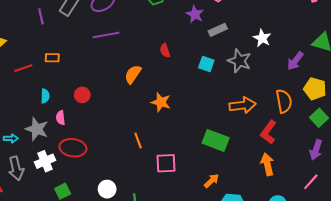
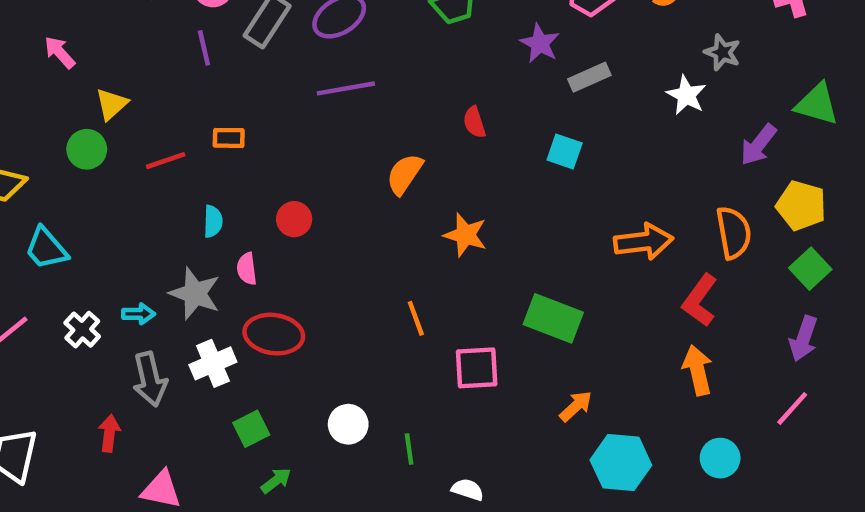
gray star: (239, 61) -> (722, 52), moved, size x0.7
green rectangle: (216, 140) -> (553, 318), moved

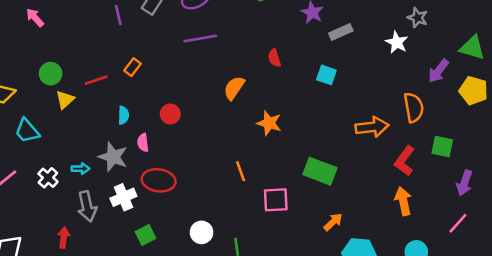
yellow triangle: (112, 104) -> (65, 100), moved
orange rectangle: (229, 138) -> (133, 67), turned -54
yellow pentagon: (801, 206) -> (474, 91), moved
orange semicircle: (734, 233) -> (414, 107), moved
green square: (810, 269) -> (442, 146), moved, turned -35

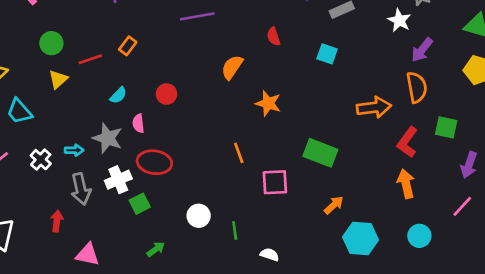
purple arrow: (438, 71) -> (422, 50), moved
green circle: (51, 74) -> (51, 43), moved
cyan semicircle: (123, 115) -> (118, 95), turned 42
green square: (146, 235) -> (140, 204), moved

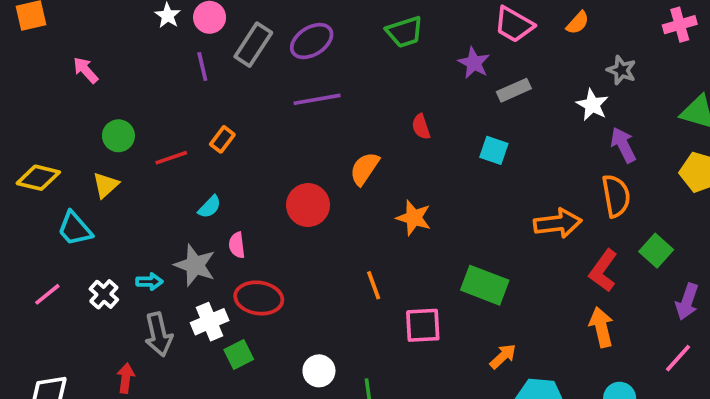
purple arrow: (422, 50) -> (623, 145), turned 115
yellow triangle: (58, 79) -> (106, 185), moved
red circle: (166, 94) -> (308, 205), moved, size x1.5
green square: (446, 127) -> (656, 251), turned 30

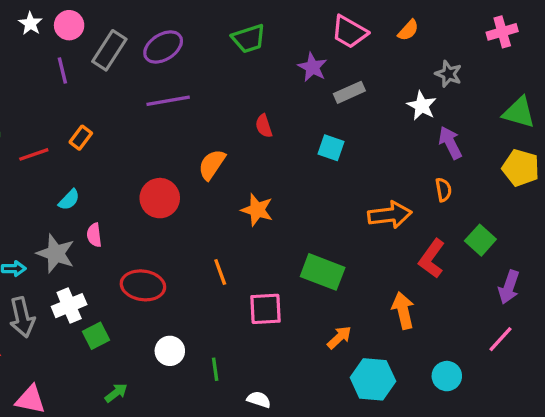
orange semicircle: (616, 196) -> (443, 190), size x0.6
red ellipse: (259, 298) -> (143, 285), moved
orange arrow: (601, 327) -> (403, 311), moved

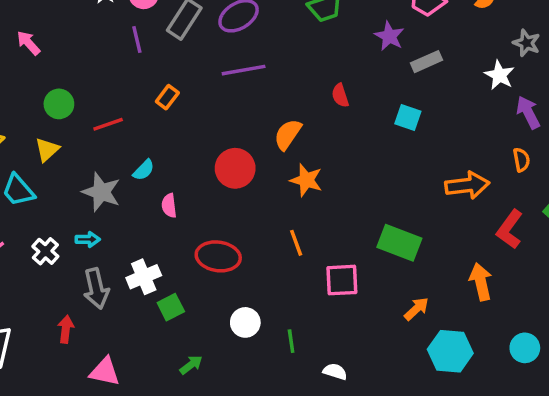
orange rectangle: (81, 138) -> (167, 97), moved
orange star: (257, 210) -> (306, 180), moved
gray star: (56, 253) -> (101, 192), moved

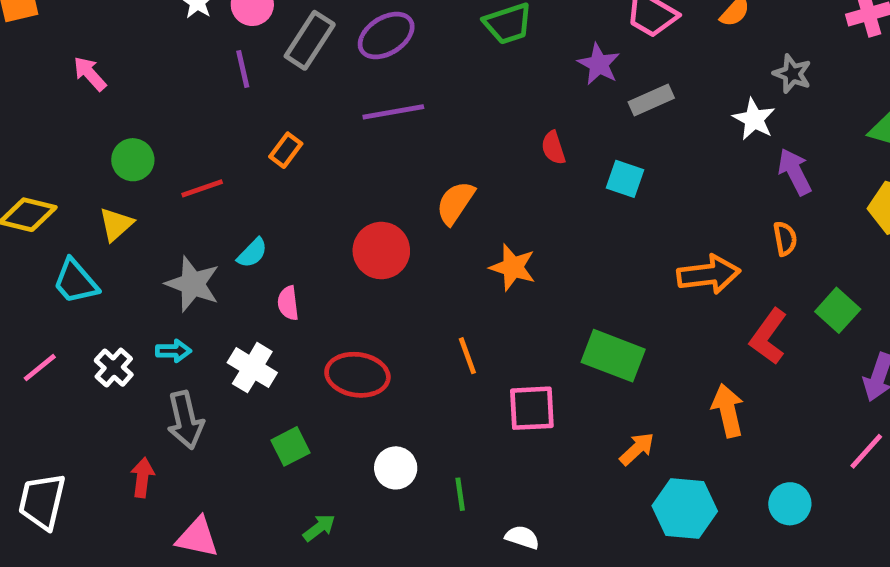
red semicircle: (340, 95) -> (553, 148), moved
orange star: (306, 180) -> (513, 267), moved
white cross: (144, 277) -> (252, 368), moved, turned -36

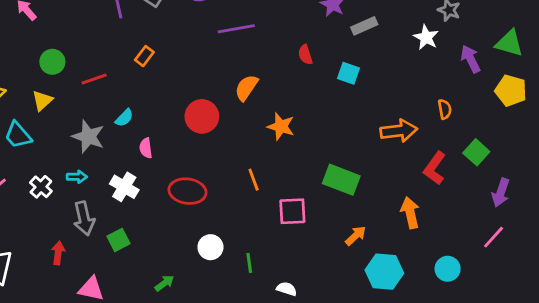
purple line: (393, 112) -> (236, 29), moved
purple arrow: (795, 172) -> (471, 59), moved
green square: (291, 446) -> (119, 240), moved

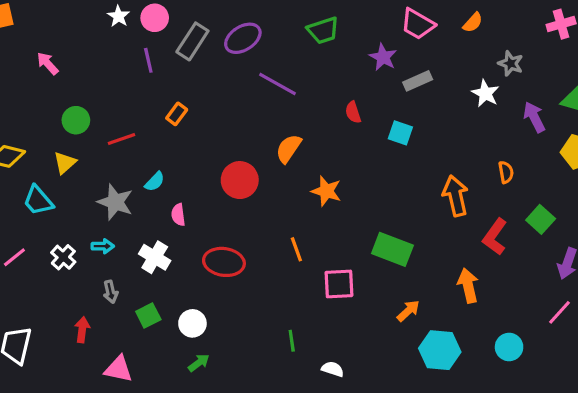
purple line: (236, 29) -> (278, 84), turned 39
orange arrow: (399, 131) -> (455, 196), turned -96
gray arrow: (84, 218) -> (111, 292), size x0.6
white circle: (210, 247) -> (192, 323), moved

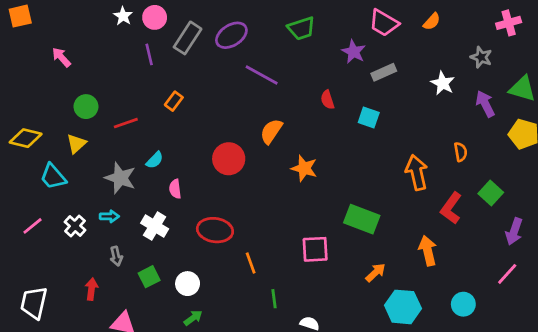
gray star: (511, 63) -> (481, 57), moved
orange line: (296, 249) -> (251, 263), moved

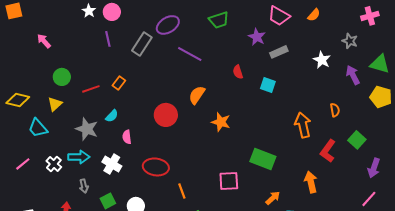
gray rectangle: (188, 38) -> (142, 44), moved
orange rectangle: (174, 101) -> (119, 83), moved
cyan arrow: (109, 216) -> (79, 157), size x1.5

